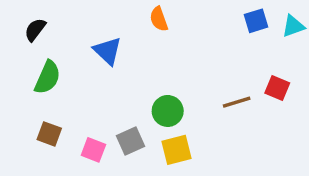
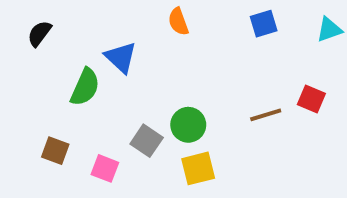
blue square: (256, 21) -> (264, 24), moved
green semicircle: (47, 77) -> (85, 87), moved
gray square: (131, 141) -> (147, 141), moved, turned -32

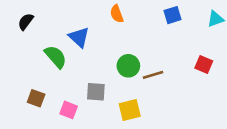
green semicircle: (85, 87) -> (56, 57), turned -65
brown line: (266, 115) -> (153, 75), moved
green circle: (188, 125) -> (128, 66), moved
gray square: (147, 141) -> (96, 92), turned -30

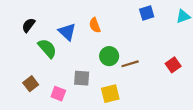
orange semicircle: (117, 14) -> (95, 25), moved
black semicircle: (26, 22) -> (29, 25), moved
red square: (204, 64) -> (173, 65), moved, turned 32
brown square: (36, 98) -> (31, 84), turned 32

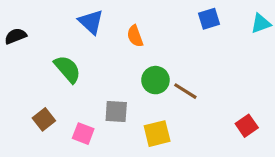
black semicircle: (29, 25) -> (16, 36), moved, turned 32
blue triangle: (67, 32) -> (91, 22), moved
brown line: (130, 64) -> (185, 91), turned 49
red square: (173, 65) -> (247, 126), moved

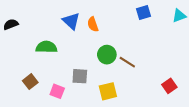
blue triangle: (91, 22) -> (71, 21), moved
green semicircle: (67, 69) -> (46, 47), turned -48

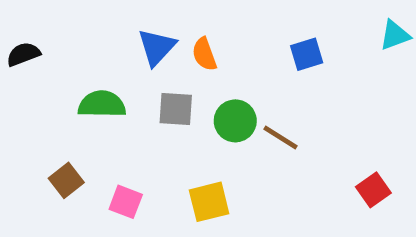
blue square: (144, 12) -> (307, 54), moved
blue triangle: (71, 21) -> (157, 47), turned 30
gray square: (80, 76) -> (176, 109), moved
yellow square: (108, 91) -> (209, 202), moved

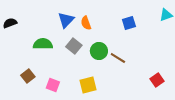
gray square: (176, 109) -> (74, 46), turned 35

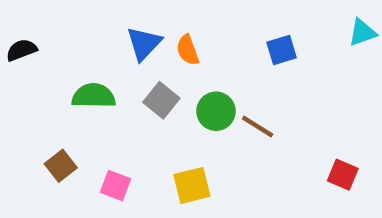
red square: (157, 80) -> (343, 175), turned -32

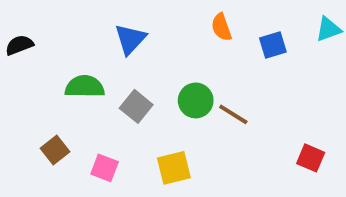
orange semicircle: (188, 50) -> (221, 27), moved
blue square: (282, 50) -> (273, 45), moved
gray square: (161, 100) -> (136, 106), moved

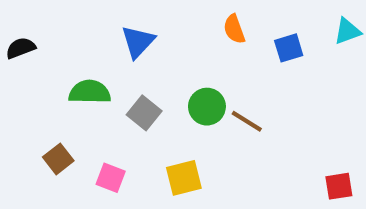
red square: (311, 158) -> (339, 186), moved, turned -32

